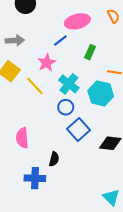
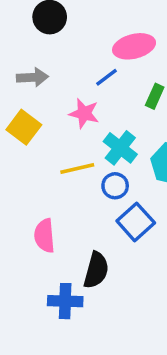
pink star: (47, 63) -> (84, 113), turned -30
yellow line: (35, 86) -> (77, 169), moved, turned -60
black semicircle: (54, 159) -> (96, 270), size x1.5

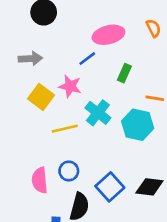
yellow square: (24, 127) -> (41, 97), moved
blue circle: (115, 186) -> (69, 171), moved
blue square: (136, 222) -> (110, 187), moved

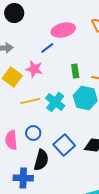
green rectangle: (124, 73) -> (75, 71), moved, turned -32
cyan cross: (98, 113) -> (55, 102), moved

